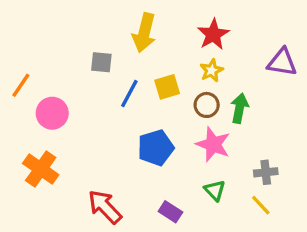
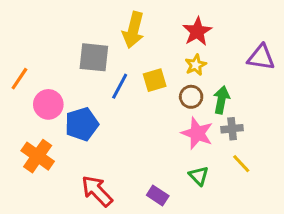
gray square: (101, 62) -> (94, 57), size x1.5
blue pentagon: (156, 148) -> (82, 124), moved
gray cross: (266, 172) -> (232, 129), moved
yellow line: (261, 205) -> (241, 164), moved

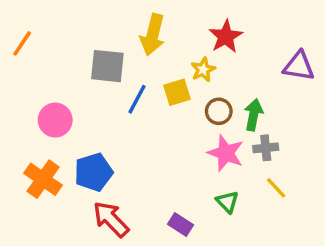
yellow star: (196, 65) -> (203, 70), moved
orange line: (19, 79) -> (22, 43), moved
blue pentagon: (82, 124) -> (93, 172), moved

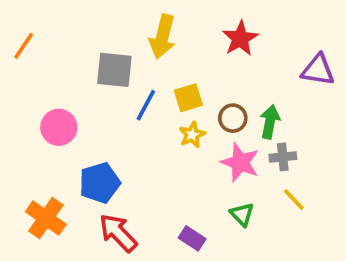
yellow star: (203, 70) -> (192, 135), moved
orange cross: (43, 179) -> (46, 218), moved

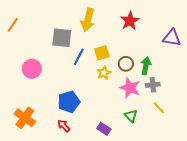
blue pentagon: (100, 183) -> (69, 102), moved
red arrow: (118, 233) -> (64, 126), size x0.6

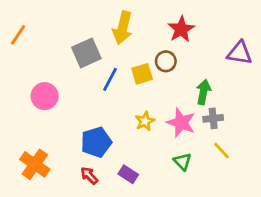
gray square: (62, 38) -> (86, 53), turned -30
brown circle: (126, 64) -> (166, 61), moved
yellow star: (104, 73) -> (145, 121), moved
purple rectangle: (104, 129) -> (128, 174), moved

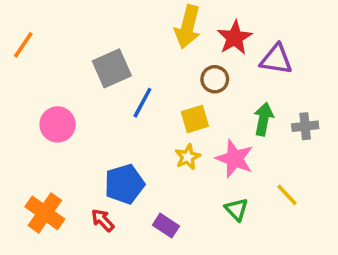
yellow arrow: (123, 28) -> (188, 27), moved
purple triangle: (240, 53) -> (276, 59), moved
yellow square: (142, 74) -> (195, 119), moved
gray cross: (213, 118) -> (305, 126), moved
red arrow: (89, 176) -> (103, 220), moved

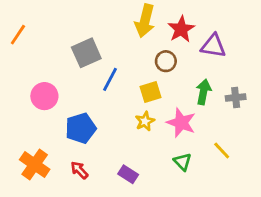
blue pentagon: (124, 184) -> (81, 128), moved

